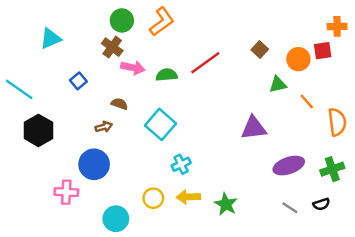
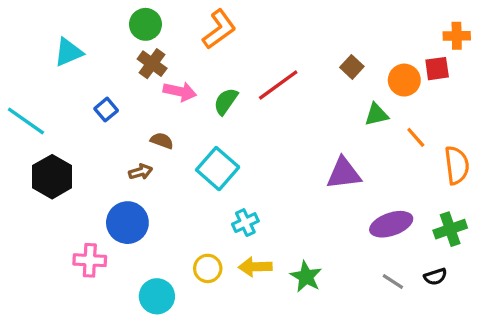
green circle: (122, 20) -> (145, 24), moved
green semicircle: (167, 75) -> (226, 101), turned -50

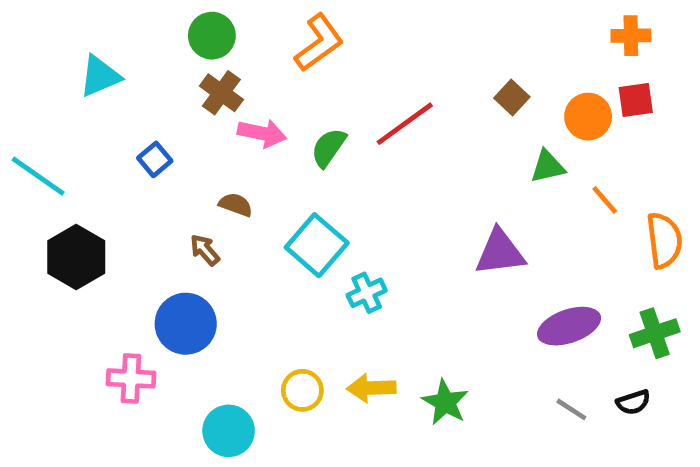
orange cross: (457, 36) -> (631, 36), moved
brown arrow: (141, 172) -> (205, 250), turned -115
cyan cross: (245, 223) -> (367, 293), moved

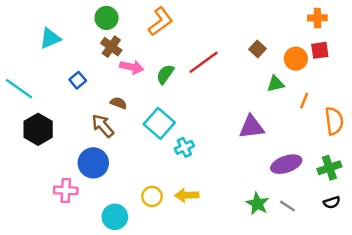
orange line: (605, 200) -> (304, 101), turned 63
brown arrow: (205, 250) -> (103, 126), size x1.5
green star: (445, 402) -> (257, 204), moved
black semicircle: (633, 402) -> (332, 202), moved

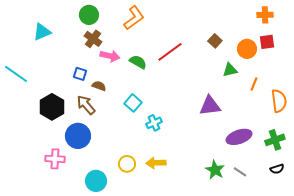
green semicircle: (165, 74) -> (138, 62), turned 84
blue square: (78, 80) -> (80, 74), moved, turned -32
cyan square: (159, 123) -> (133, 103), size x0.7
black hexagon: (38, 129) -> (52, 107), moved

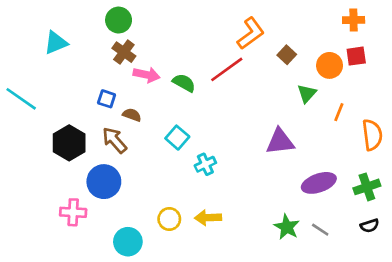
orange L-shape: (134, 18) -> (251, 33), moved
green triangle: (230, 70) -> (307, 93), turned -35

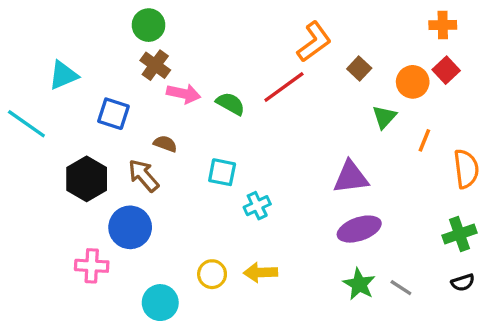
cyan triangle: (56, 43) -> (63, 75), moved
red square: (356, 56) -> (446, 70), turned -35
blue square: (107, 99) -> (113, 114), moved, size x1.4
cyan square: (177, 138) -> (222, 172), turned -30
purple ellipse: (319, 183) -> (359, 229), moved

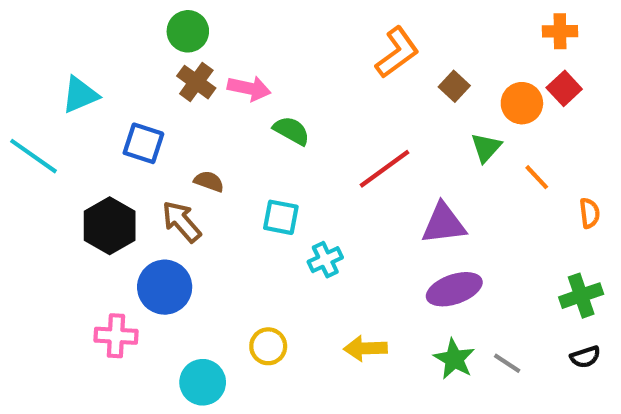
red line: (284, 87) -> (384, 169), moved
pink arrow: (184, 94) -> (249, 88), moved
orange line: (424, 140) -> (537, 177), turned -65
orange semicircle: (466, 169) -> (590, 213), size x0.6
yellow arrow: (261, 272) -> (365, 348), moved

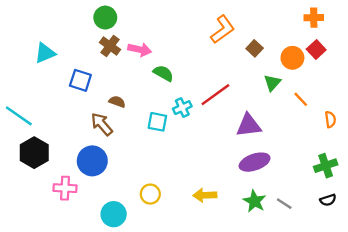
cyan line: (34, 156) -> (19, 116), moved
black hexagon: (110, 226) -> (34, 153), moved
cyan cross: (325, 260) -> (182, 108), moved

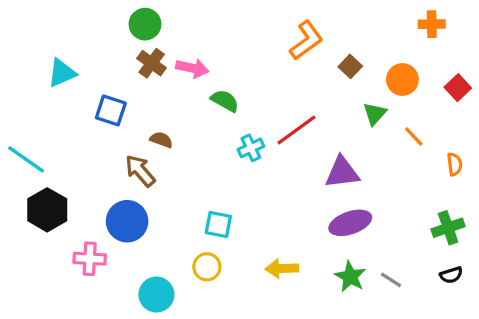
red square: (316, 50) -> (458, 88), moved
cyan square: (157, 122) -> (218, 224), moved

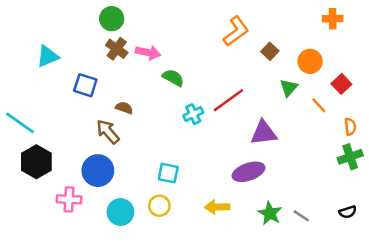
red square: (458, 88) -> (341, 84), moved
purple ellipse: (350, 223) -> (249, 172), moved
green cross: (448, 228) -> (350, 157), moved
cyan circle: (156, 295) -> (120, 212), moved

